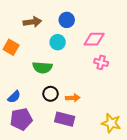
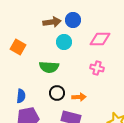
brown arrow: (32, 22) -> (52, 22), moved
pink cross: (101, 62) -> (97, 68), moved
blue semicircle: (14, 97) -> (21, 96), turned -40

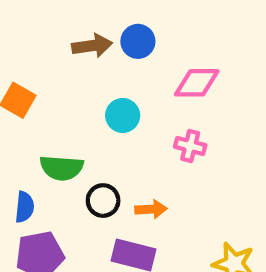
cyan circle: (64, 42) -> (123, 115), moved
green semicircle: (49, 67) -> (62, 168), moved

